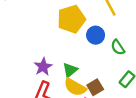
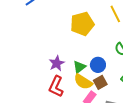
blue circle: (96, 35) -> (98, 65), moved

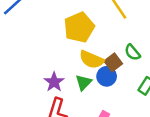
yellow semicircle: (83, 82) -> (91, 60), moved
brown square: (100, 82) -> (113, 62), moved

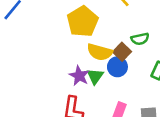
green semicircle: (132, 52) -> (140, 39), turned -54
purple star: (54, 82) -> (79, 76), moved

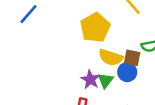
brown square: (122, 52) -> (132, 58), turned -35

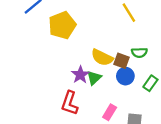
yellow pentagon: (95, 28) -> (62, 25), moved
blue circle: (127, 72) -> (125, 76), moved

